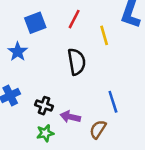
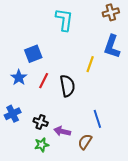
red line: (74, 19) -> (44, 81), moved
yellow line: (104, 35) -> (90, 64), turned 35

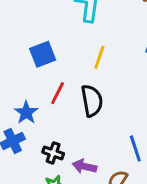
yellow line: (90, 64) -> (99, 57), moved
blue star: (19, 78) -> (26, 113), moved

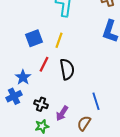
yellow line: (99, 57) -> (59, 40), moved
purple arrow: (84, 166) -> (62, 113), turned -70

